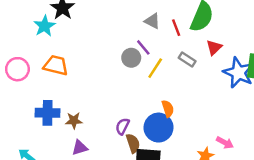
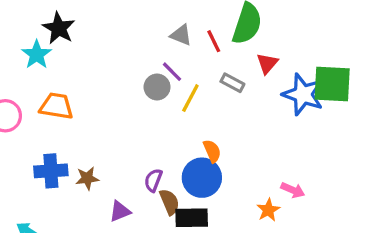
purple triangle: (80, 148) -> (120, 211), moved

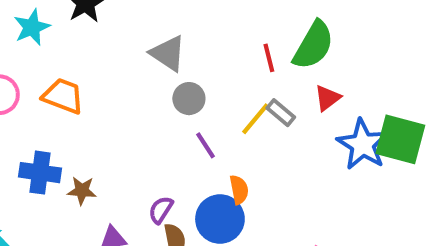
gray triangle: (181, 35) -> (168, 53), moved, size x1.4
cyan star: (37, 55) -> (32, 27), moved
purple line: (172, 72) -> (206, 145), moved
yellow line: (190, 98) -> (255, 119), moved

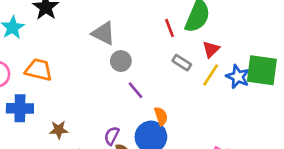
yellow line: (255, 119) -> (211, 75), moved
blue star: (363, 144) -> (238, 77), size x0.7
blue cross: (40, 173) -> (20, 108), moved

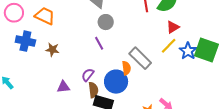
gray rectangle: (182, 63) -> (140, 58), moved, size x1.6
purple line: (136, 90) -> (99, 43), moved
brown star: (59, 130) -> (52, 50), moved

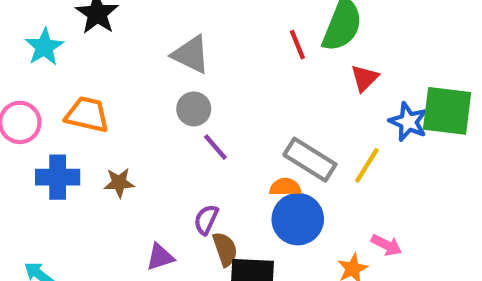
gray circle: (106, 22) -> (194, 109), moved
yellow line: (169, 46) -> (367, 165), moved
orange semicircle: (126, 68) -> (285, 187), turned -72
blue circle: (116, 82) -> (298, 219), moved

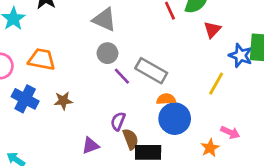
gray rectangle: (310, 160) -> (151, 71), moved
blue cross: (58, 177) -> (25, 99), turned 30

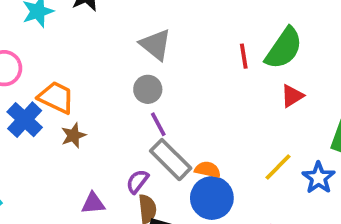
blue star: (241, 55) -> (319, 178), moved
orange trapezoid: (42, 59) -> (56, 97), moved
gray rectangle: (151, 71) -> (171, 160), moved
brown star: (63, 101) -> (73, 135), turned -30

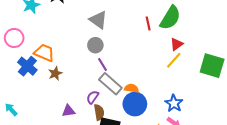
yellow line: (278, 167) -> (174, 60), moved
blue star: (319, 178) -> (174, 103), moved

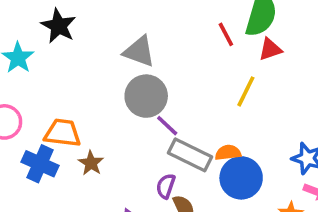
red triangle: (177, 44) -> (270, 49), moved, turned 32
gray circle: (95, 45) -> (146, 96), size x1.5
yellow line: (174, 60) -> (246, 91), moved

